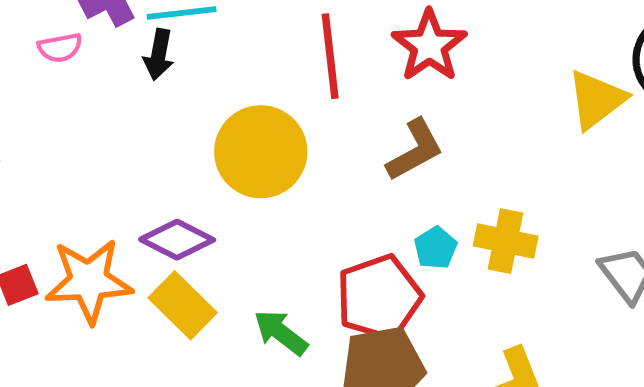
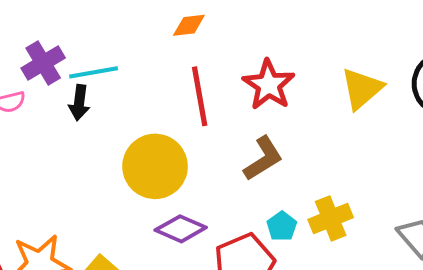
yellow triangle: (596, 99) -> (362, 89), moved
purple diamond: (177, 240) -> (181, 229), moved
yellow cross: (506, 241) -> (331, 218), turned -30

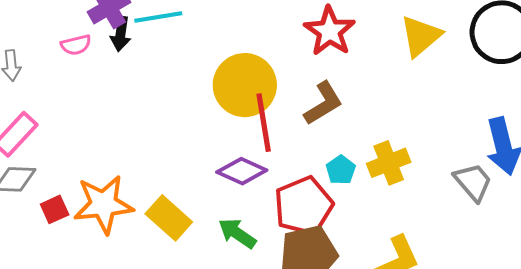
red line: (200, 96) -> (264, 123), moved
black arrow: (79, 103) -> (121, 34), moved
yellow circle: (155, 166) -> (245, 85), moved

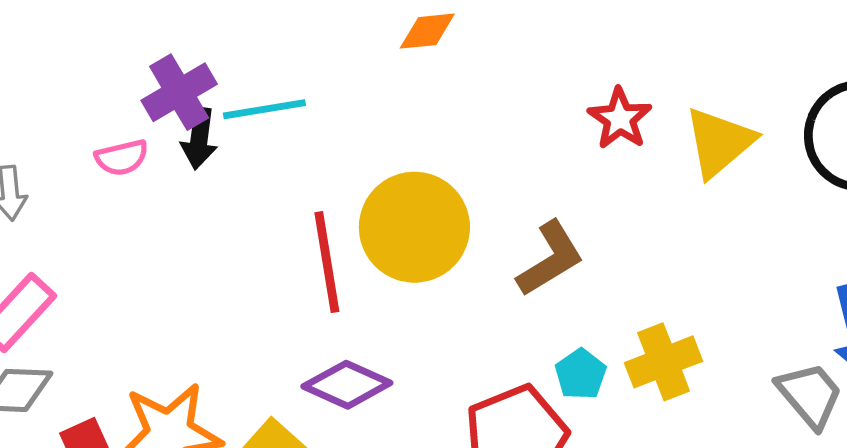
red star: (330, 31) -> (620, 119), moved, size x0.7
red line: (264, 123) -> (327, 262), moved
purple diamond: (242, 171) -> (347, 385), moved

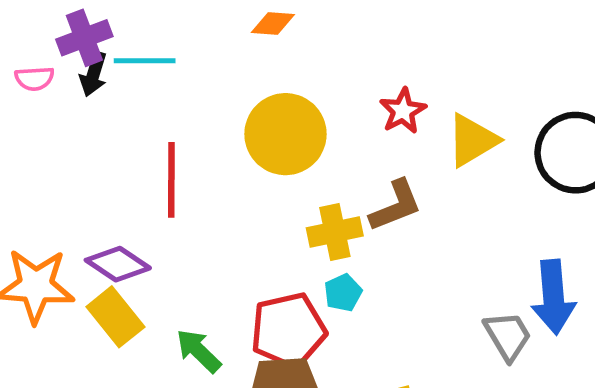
yellow circle: (414, 227) -> (285, 134), moved
brown L-shape: (550, 259) -> (396, 206), moved
yellow cross: (664, 362) -> (335, 232), moved
purple diamond: (347, 385) -> (118, 264), moved

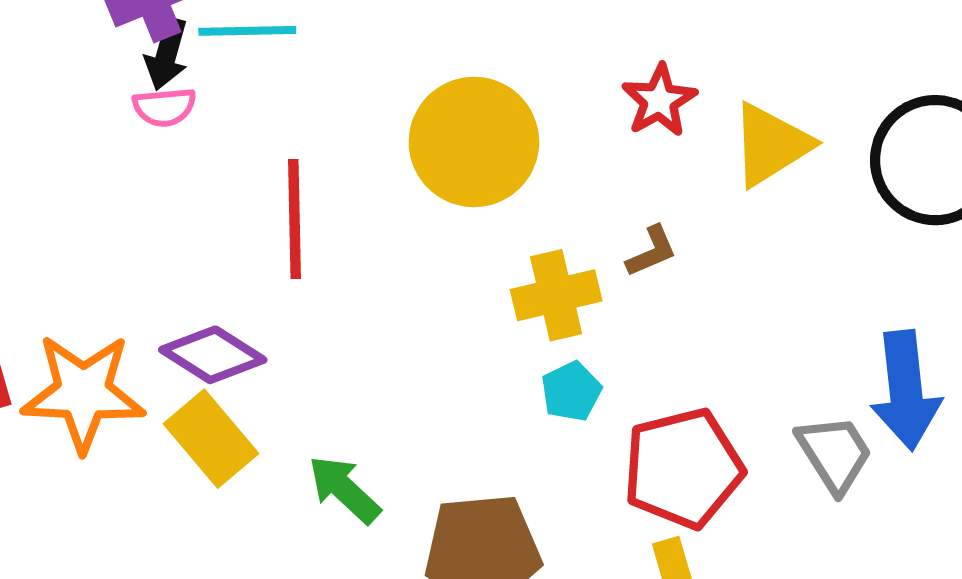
pink semicircle: (34, 79) -> (164, 107), moved
brown L-shape: (396, 206) -> (652, 251), size x0.6
red pentagon: (288, 330) -> (683, 468), moved

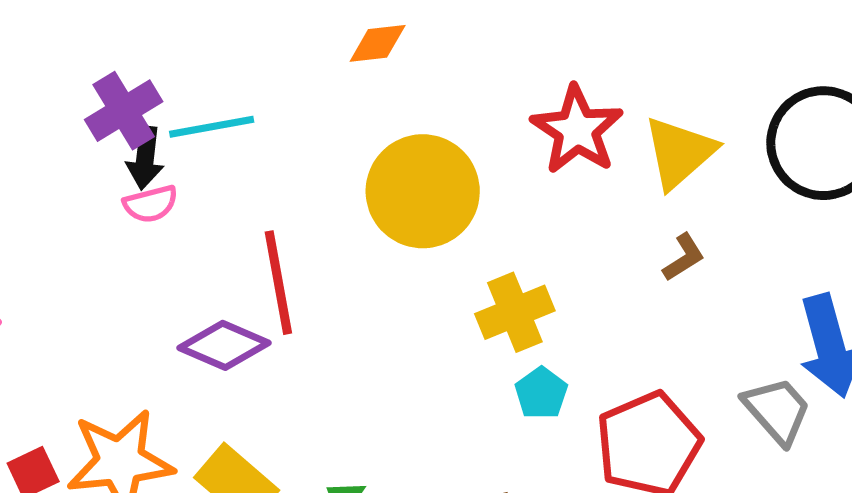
red star: (659, 101) -> (577, 130), size x1.4
brown L-shape: (652, 251) -> (684, 257), moved
purple diamond: (213, 355) -> (224, 345), moved

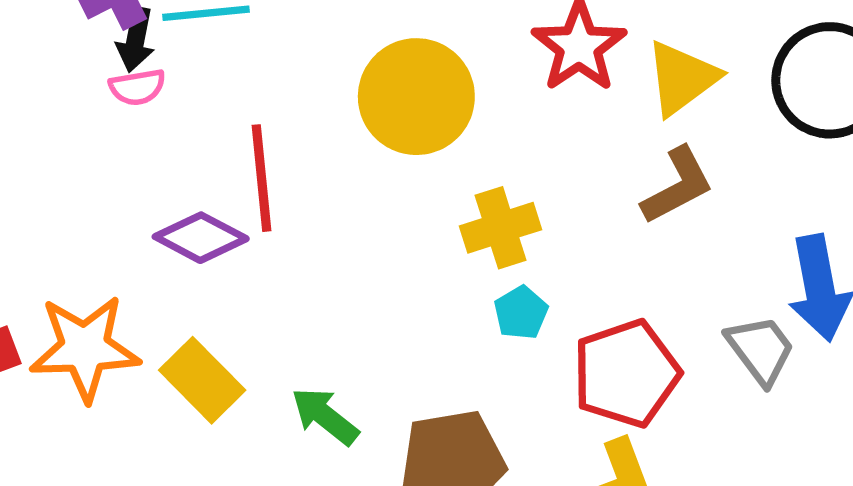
brown L-shape: (684, 257) -> (678, 186), size x1.6

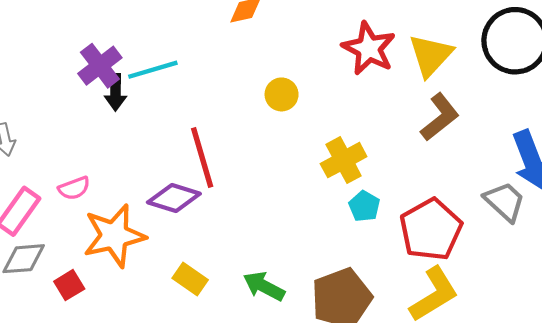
pink semicircle: (137, 87) -> (74, 188), moved
yellow circle: (416, 97) -> (282, 94), size x0.5
orange star: (85, 348) -> (114, 236), moved
yellow rectangle: (202, 380) -> (190, 279), size x0.7

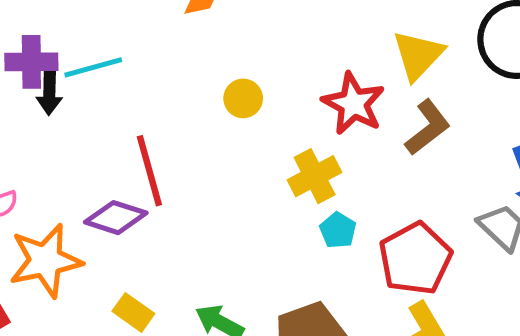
red star: (369, 48) -> (353, 104), moved
purple cross: (100, 66) -> (31, 62), turned 36

